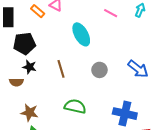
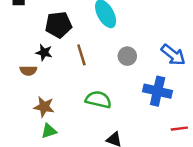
black pentagon: (24, 44) -> (58, 25), moved
blue cross: (125, 114) -> (158, 91), moved

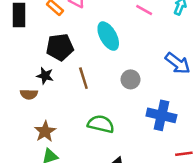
blue arrow: (173, 55) -> (178, 63), moved
brown star: (44, 107) -> (45, 131), turned 30

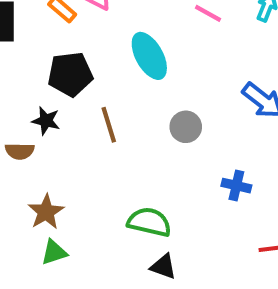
blue cross: (161, 115) -> (236, 186), size x0.6
green semicircle: (101, 124) -> (149, 222), moved

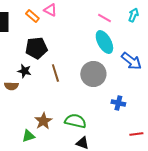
cyan ellipse: (149, 56) -> (104, 42), moved
gray circle: (186, 127) -> (93, 74), size x1.6
brown star: (46, 212) -> (43, 121), moved

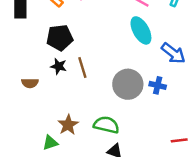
black star: (24, 71) -> (59, 66), moved
gray circle: (93, 74) -> (128, 84), moved
blue cross: (118, 103) -> (158, 85), moved

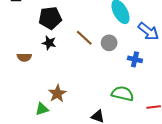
brown line: (82, 67) -> (84, 38), moved, turned -30
gray circle: (128, 84) -> (109, 43), moved, size x0.6
green semicircle: (106, 125) -> (123, 94), moved

